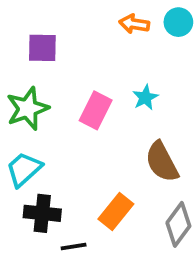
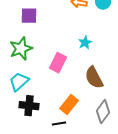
pink rectangle: (96, 110) -> (58, 63), moved
black line: (74, 246) -> (59, 124), moved

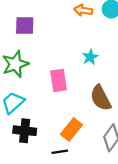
pink rectangle: (58, 63) -> (59, 80), turned -36

